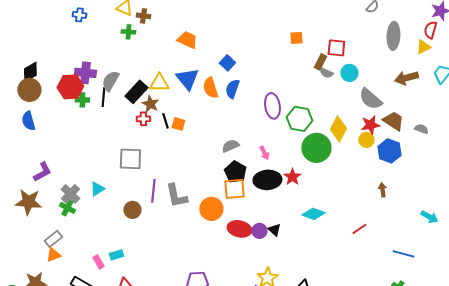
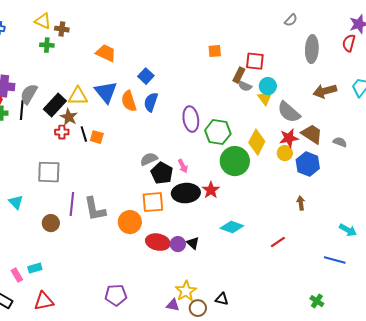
yellow triangle: (423, 47) -> (265, 98), moved, turned -42
black pentagon: (235, 172) -> (162, 173), moved
cyan triangle: (97, 189) -> (16, 202), turned -42
blue line: (403, 254) -> (335, 260), moved

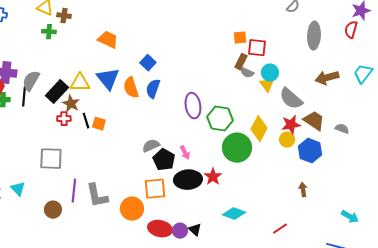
orange square: (215, 51) -> (240, 38), moved

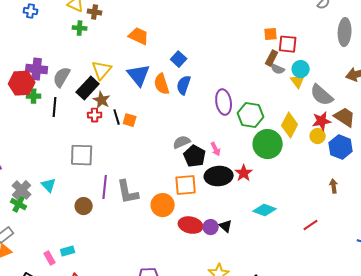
yellow triangle: (80, 83) -> (102, 70), moved, turned -50
black line: (24, 97) -> (55, 107), moved

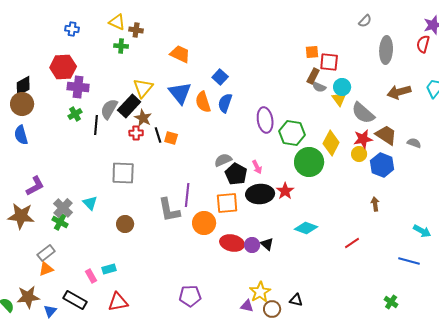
gray semicircle: (62, 77) -> (109, 109), moved
red hexagon: (22, 83) -> (63, 67), moved
green cross: (34, 96) -> (75, 114), turned -32
purple line: (105, 187) -> (187, 195), moved

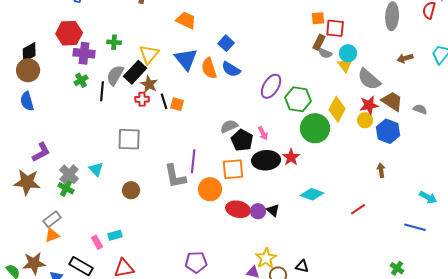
green cross: (121, 46) -> (114, 42), moved
brown arrow: (399, 92) -> (405, 58), size x0.7
blue semicircle: (225, 103) -> (231, 69), turned -78
purple ellipse: (265, 120) -> (271, 86), turned 40

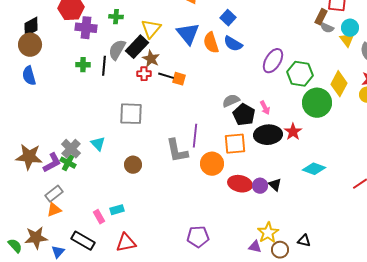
green cross: (81, 80) -> (83, 65), moved, turned 32
black line: (164, 101) -> (166, 76), turned -56
purple L-shape: (41, 152) -> (52, 163), moved

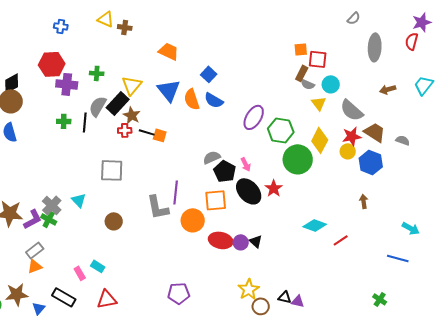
yellow triangle: (347, 40) -> (319, 103), moved
black ellipse: (268, 135) -> (249, 191), turned 52
cyan diamond: (314, 169) -> (315, 225), moved
cyan rectangle: (117, 210) -> (98, 266), turned 48
purple triangle: (255, 247) -> (298, 301), moved

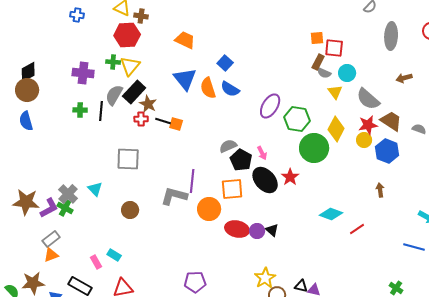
red hexagon: (52, 64) -> (127, 35), moved
yellow triangle: (132, 85) -> (130, 66), moved
gray L-shape: (158, 207) -> (174, 196), turned 116

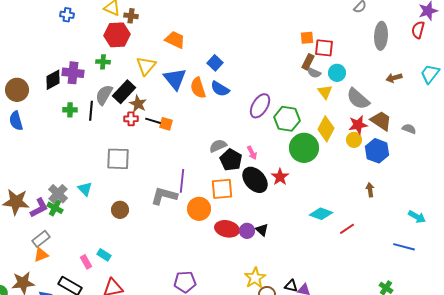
yellow triangle: (130, 66) -> (146, 66), moved
black diamond: (28, 72) -> (53, 80), moved

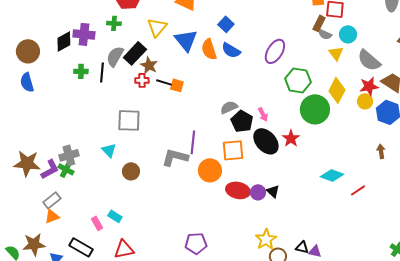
purple ellipse: (260, 106) -> (275, 51), moved
cyan triangle: (85, 189) -> (109, 150), moved
gray cross: (58, 194) -> (69, 155), turned 30

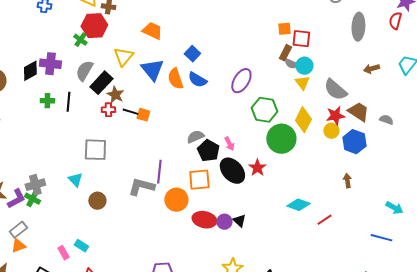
green cross: (114, 23) -> (80, 40), moved, turned 32
cyan circle: (348, 34) -> (304, 66), moved
gray semicircle: (115, 56) -> (84, 71), moved

